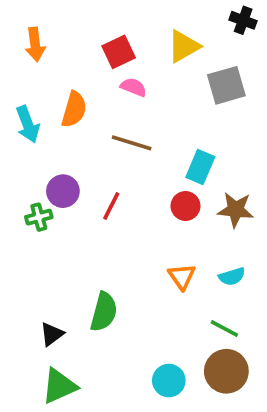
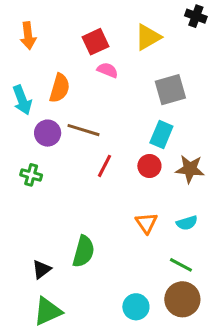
gray square: (226, 85) -> (170, 90), moved
brown line: (132, 143) -> (84, 130), moved
purple circle: (63, 191) -> (48, 133), moved
red line: (111, 206) -> (105, 166), moved
green cross: (39, 217) -> (31, 175), turned 30

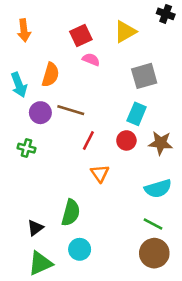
orange triangle: (146, 223) -> (100, 173), moved
cyan semicircle: (187, 223) -> (158, 189), size x1.5
cyan circle: (136, 307) -> (80, 249), moved

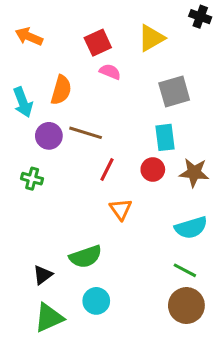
orange arrow: (24, 30) -> (29, 37), turned 120
cyan rectangle: (137, 114) -> (165, 137), turned -30
green semicircle: (71, 213) -> (86, 257), turned 56

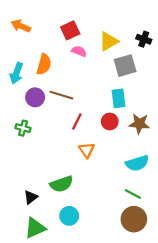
black cross: (200, 17) -> (144, 39), moved
yellow triangle: (151, 38) -> (109, 41), moved
cyan arrow: (23, 102) -> (16, 73), turned 40

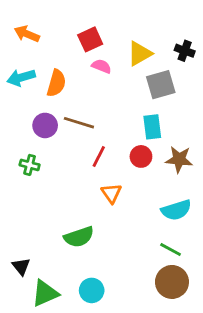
cyan arrow: (16, 73) -> (21, 78), moved, turned 55
black triangle: (31, 197) -> (21, 266), moved, turned -32
cyan circle: (69, 216) -> (92, 290), moved

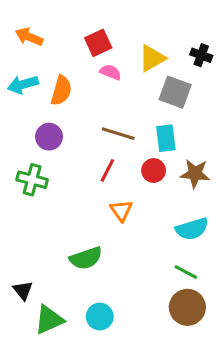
gray square: (161, 85) -> (175, 92), turned 36
brown line: (79, 123) -> (118, 134), moved
green cross: (30, 165) -> (32, 180), size x1.4

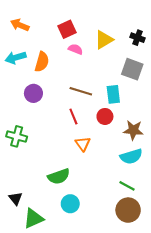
gray square: (175, 92) -> (132, 69), moved
red line: (107, 170) -> (73, 116), turned -49
brown star: (195, 174) -> (133, 130), moved
green cross: (32, 180) -> (17, 136), moved
cyan circle: (100, 317) -> (70, 204), moved

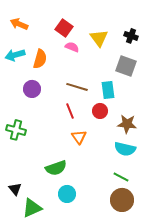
red square: (67, 29) -> (64, 28), turned -30
yellow triangle: (104, 40) -> (99, 38), turned -36
cyan semicircle: (131, 156) -> (125, 149), turned 30

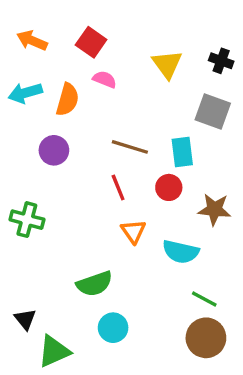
red square: (64, 28) -> (91, 42), moved
pink semicircle: (72, 47) -> (105, 79), moved
cyan semicircle: (125, 149) -> (181, 252), moved

